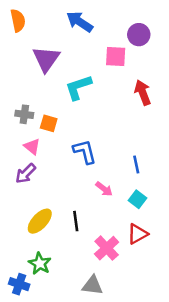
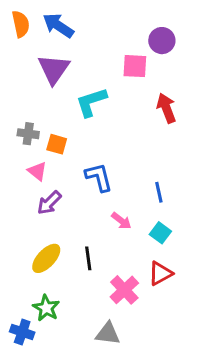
blue arrow: (80, 22) -> (58, 26), moved
purple arrow: (26, 174) -> (49, 203), moved

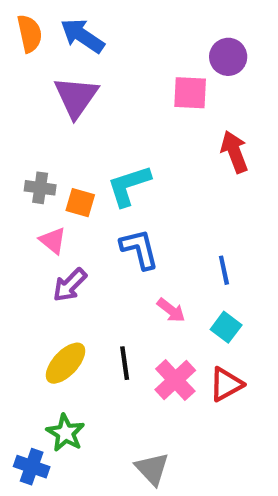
cyan L-shape: (91, 102) -> (129, 186), moved
pink cross: (124, 290) -> (175, 380), moved
gray triangle: (108, 334) -> (152, 469), turned 40

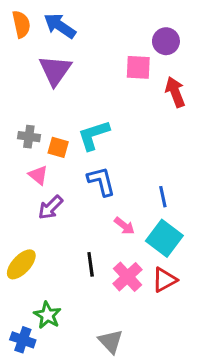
red arrow: (234, 152) -> (175, 92), moved
cyan square: (226, 327) -> (164, 238), size x1.6
yellow ellipse: (65, 363) -> (21, 264), moved

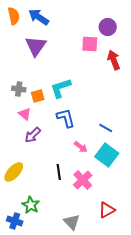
orange square: (58, 147) -> (38, 96), turned -32
blue line: (163, 197) -> (106, 128), turned -48
red triangle: (164, 280) -> (107, 210), moved

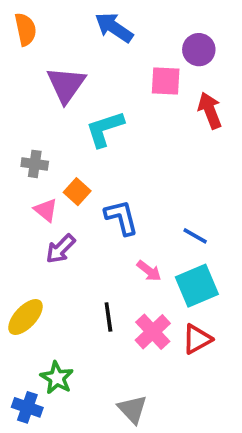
blue arrow: (39, 17) -> (114, 28), moved
cyan L-shape: (61, 88) -> (105, 129), moved
orange square: (38, 96) -> (77, 192), moved, turned -32
cyan square: (107, 155) -> (197, 286), turned 30
red triangle: (107, 210) -> (197, 339), moved

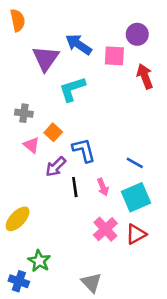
blue arrow: (114, 28) -> (79, 44), moved
purple arrow: (61, 249) -> (56, 167), moved
pink arrow: (149, 271) -> (103, 187), turned 30
black line: (108, 317) -> (75, 187), moved

